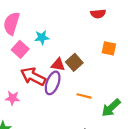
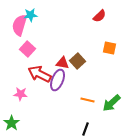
red semicircle: (98, 14) -> (100, 16), turned -40
cyan star: (42, 38) -> (31, 15), moved
orange line: (84, 96) -> (88, 100), moved

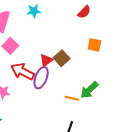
cyan star: (31, 15) -> (34, 11), moved
red triangle: (63, 63) -> (46, 60), turned -48
green arrow: (112, 103) -> (89, 90), moved

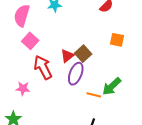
red arrow: (23, 72) -> (43, 67), turned 35
purple ellipse: (41, 78) -> (76, 74), moved

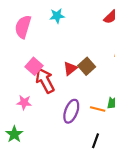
pink square: (30, 41) -> (34, 66), moved
purple ellipse: (76, 74) -> (71, 111), moved

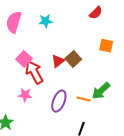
cyan star: (57, 16) -> (46, 21), moved
pink star: (24, 102) -> (25, 95), moved

